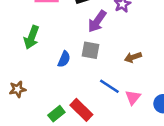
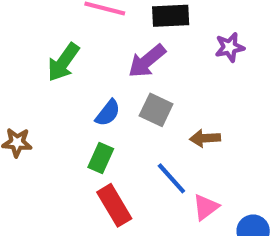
purple arrow: (97, 21) -> (147, 61), moved
brown arrow: (133, 57) -> (205, 138), moved
green rectangle: (56, 114) -> (101, 158), moved, turned -42

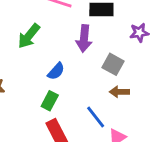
purple arrow: (147, 61) -> (84, 38), turned -48
gray square: (156, 110) -> (113, 64), moved

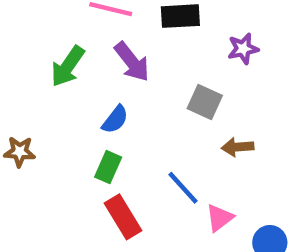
purple arrow: (84, 38) -> (132, 62), moved, turned -40
brown arrow: (119, 92) -> (238, 147), moved

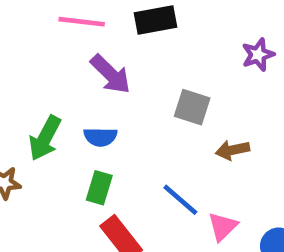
purple star: (243, 49) -> (258, 55), moved
green arrow: (68, 66) -> (45, 138), moved
blue semicircle: (115, 119) -> (100, 137), turned 60

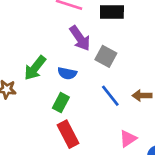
gray square: (192, 107) -> (106, 56), moved
blue line: (180, 200) -> (110, 96), moved

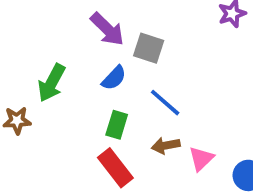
blue semicircle: (67, 73) -> (114, 78), moved, turned -48
brown arrow: (142, 96) -> (166, 145), moved
green rectangle: (61, 103) -> (117, 125), moved

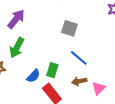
purple arrow: (107, 29) -> (16, 19), moved, turned -96
blue semicircle: (114, 78) -> (33, 76), moved

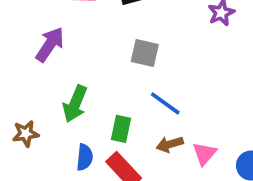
green arrow: (17, 48) -> (75, 104), moved
blue semicircle: (33, 76) -> (85, 157), moved, turned -32

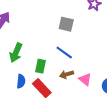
gray square: (145, 53) -> (66, 24), moved
pink triangle: (205, 154) -> (85, 79), turned -32

